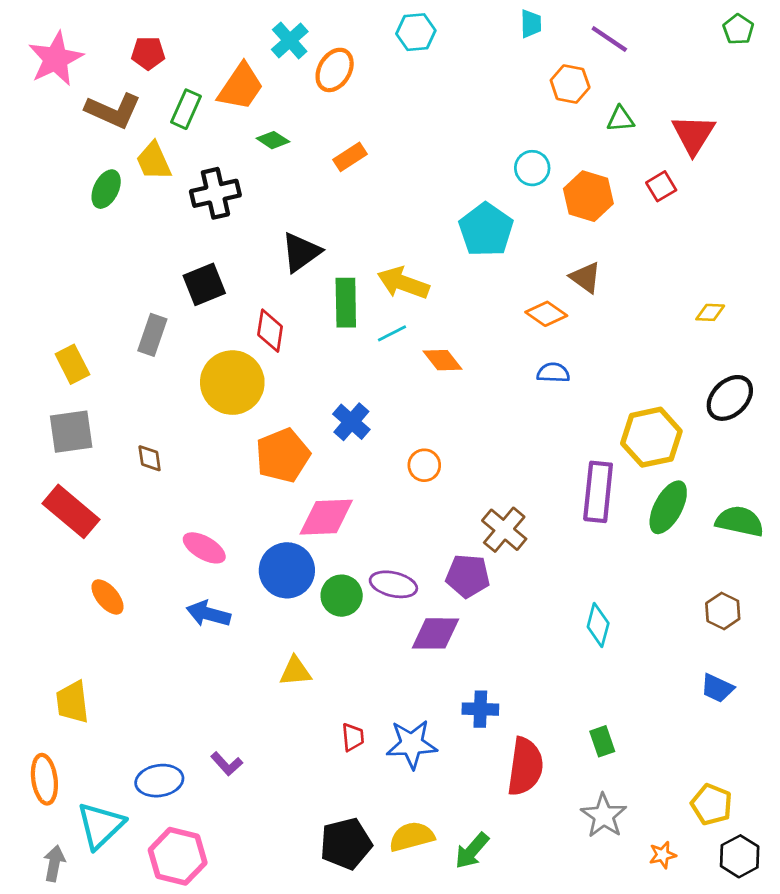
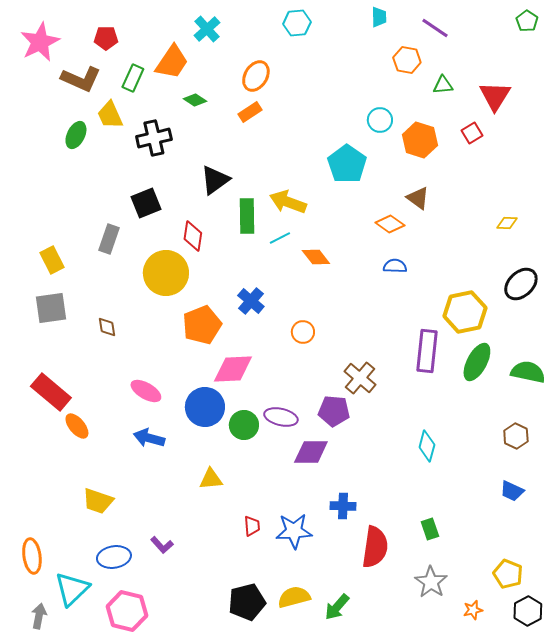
orange ellipse: (335, 70) -> (256, 76), moved
red rectangle: (71, 511) -> (51, 392), moved
yellow trapezoid: (72, 702) -> (98, 501), moved, turned -64

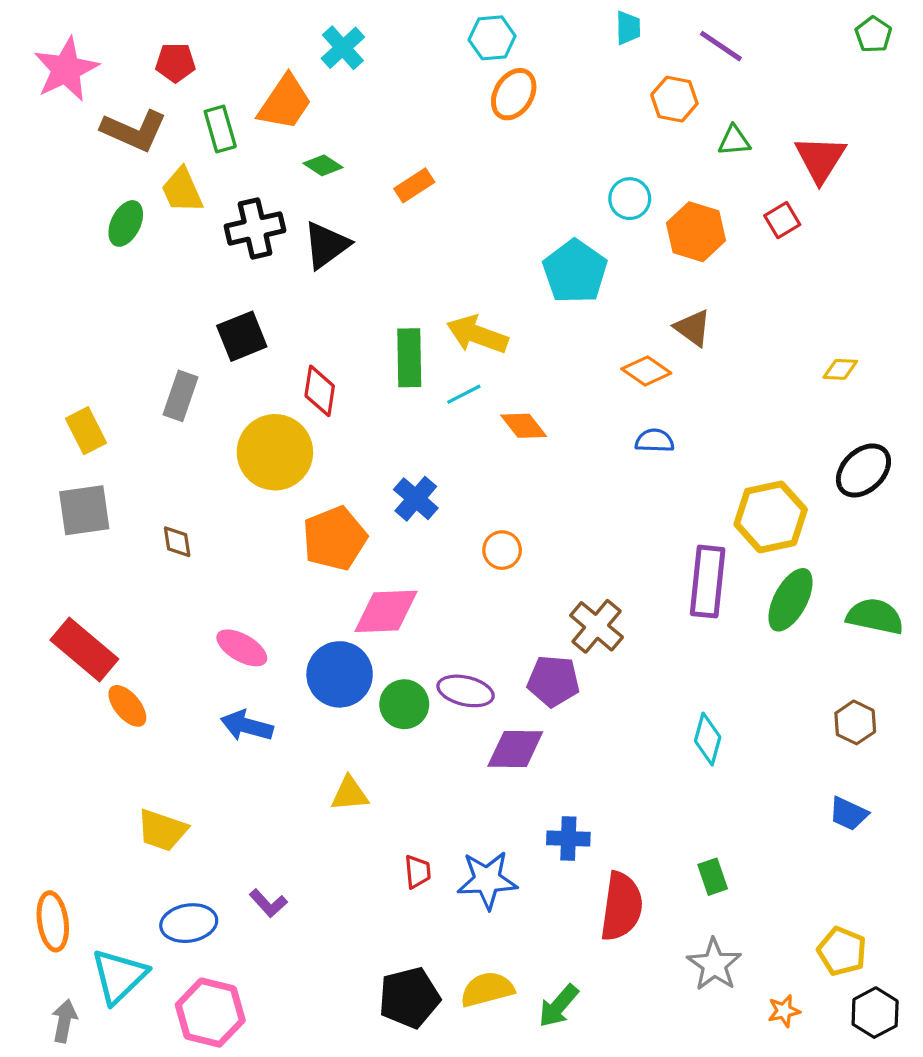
orange ellipse: (256, 76) -> (514, 94), moved
green rectangle: (133, 78) -> (220, 129), turned -40
black triangle: (215, 180) -> (326, 245), moved

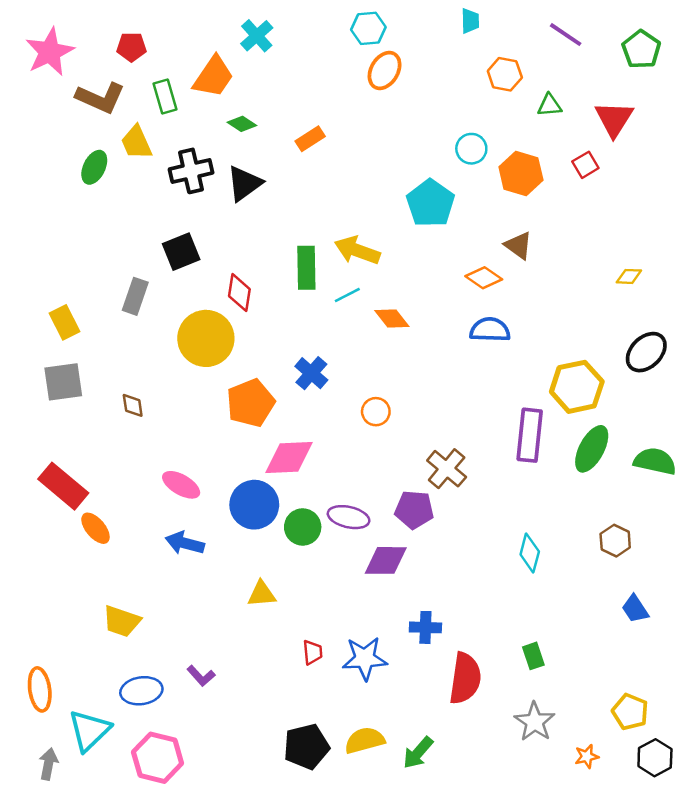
green pentagon: (873, 34) -> (641, 49), moved, size x1.4
purple line: (721, 46) -> (566, 35), moved
blue semicircle: (655, 441) -> (490, 330), size x1.4
brown hexagon: (855, 722) -> (615, 541), moved
blue trapezoid: (849, 814) -> (635, 609), turned 32

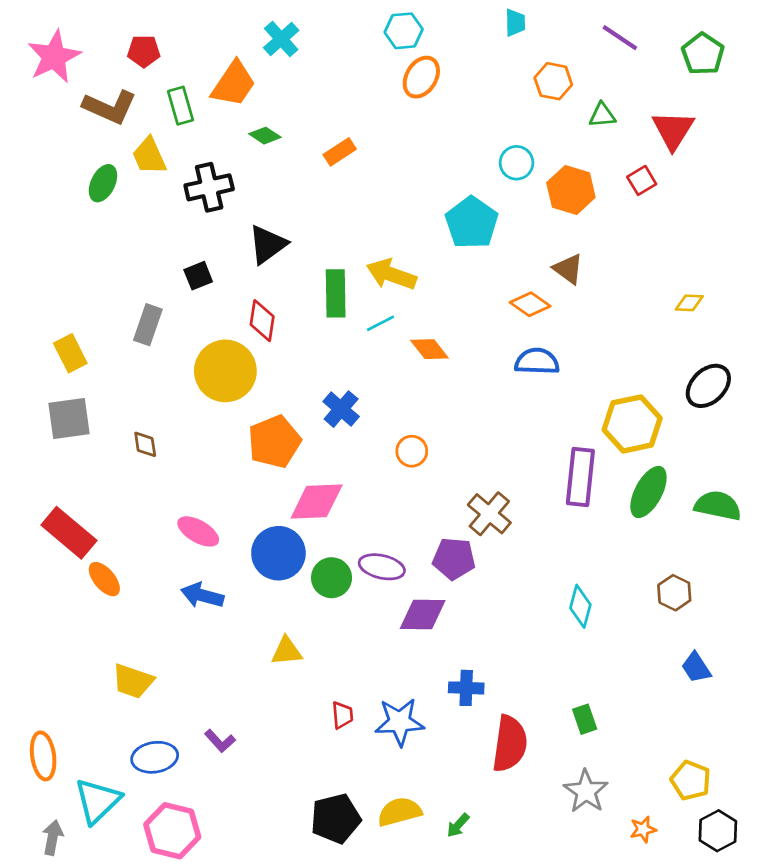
black triangle: (244, 183) -> (268, 244), moved
black square: (181, 252) -> (198, 276), size x0.7
green arrow: (418, 753) -> (458, 825), size x0.7

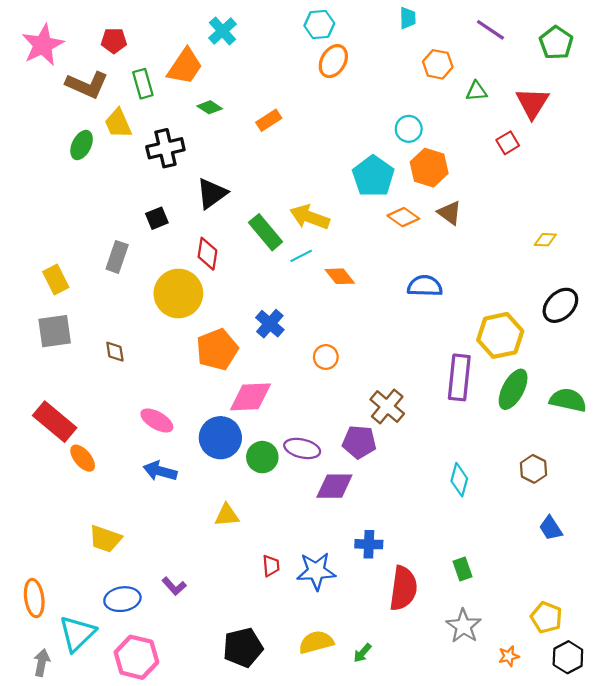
orange hexagon: (571, 190) -> (429, 168), moved
green rectangle: (336, 293) -> (266, 232), turned -39
orange diamond: (530, 304) -> (403, 217), moved
black pentagon: (336, 818) -> (243, 648), moved

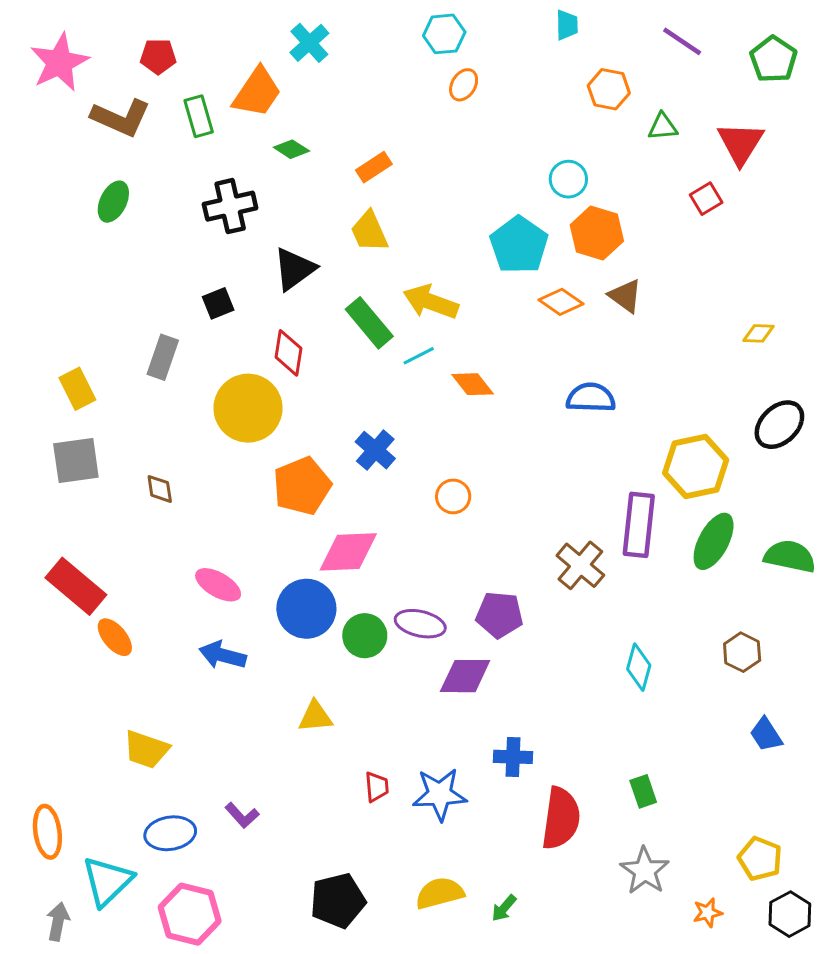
orange ellipse: (333, 61) -> (464, 85), size x0.7
yellow trapezoid: (118, 123) -> (369, 232), moved
brown cross: (387, 406) -> (580, 565), moved

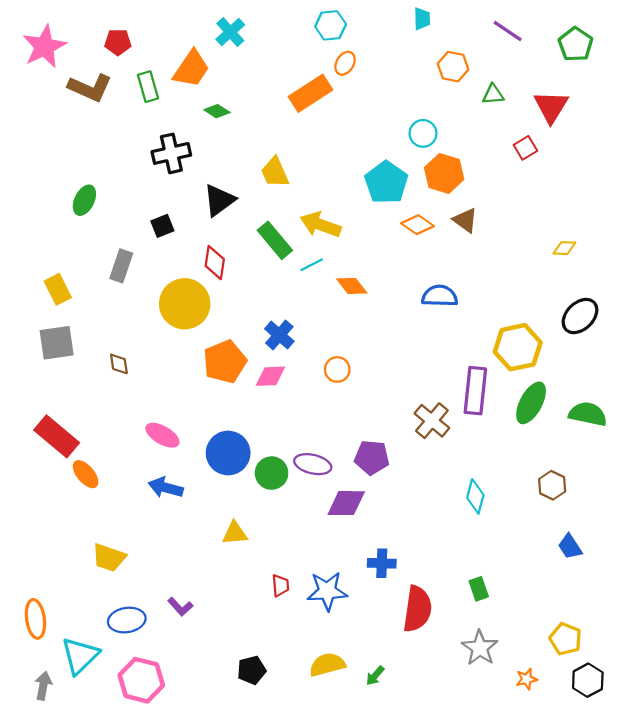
orange rectangle: (374, 167) -> (311, 93), moved, size x1.6
green ellipse: (113, 202) -> (84, 200), moved
pink diamond: (348, 552) -> (270, 376), moved, size x0.7
black pentagon: (338, 901) -> (251, 670), size x0.7

